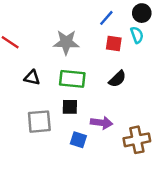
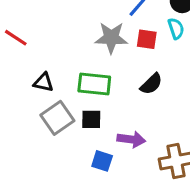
gray star: (66, 42) -> (111, 38), moved
gray square: (39, 122) -> (57, 118), moved, turned -30

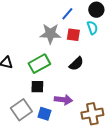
green rectangle: (94, 84) -> (39, 64), turned -35
gray square: (57, 118) -> (21, 110), moved

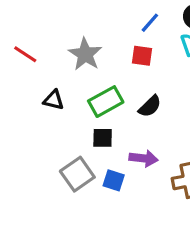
gray star: (50, 34) -> (85, 54), moved, turned 30
red square: (73, 35) -> (142, 56), moved
black semicircle: (76, 64) -> (150, 106), moved

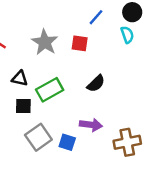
red square: (142, 56) -> (80, 43), moved
green rectangle: (106, 102) -> (50, 90), moved
black square: (103, 138) -> (23, 106), moved

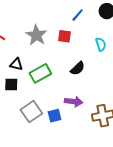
cyan semicircle: (127, 35) -> (101, 44), moved
black square: (23, 106) -> (11, 84), moved
blue square: (67, 142) -> (54, 116), turned -32

